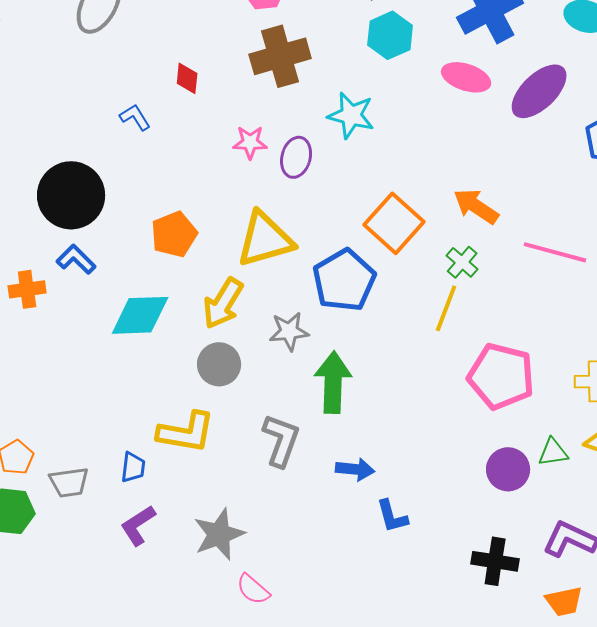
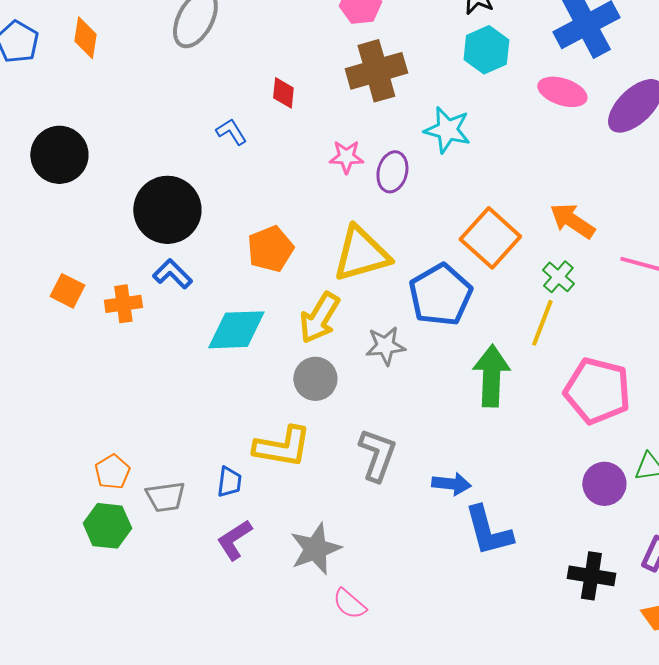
green arrow: (333, 382) -> (491, 376), moved
blue L-shape: (392, 516) -> (488, 531), size x1.5

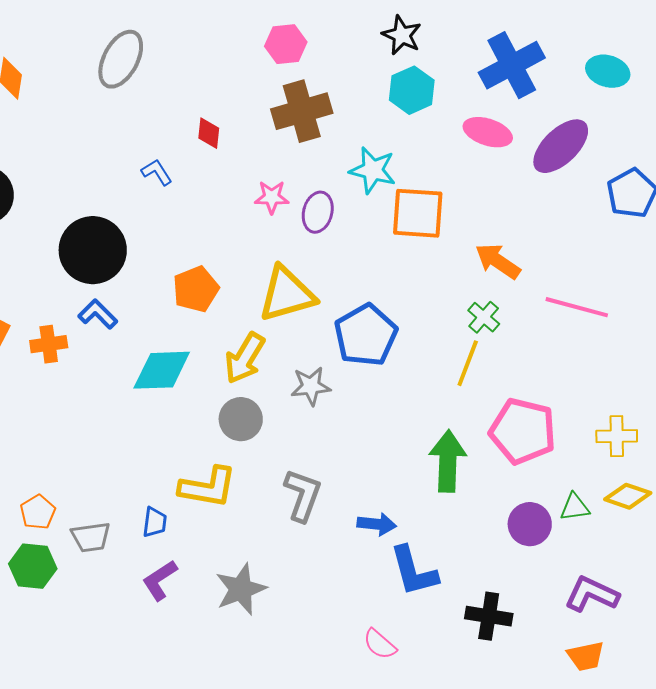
orange square: (490, 238) -> (418, 213), moved, turned -38
green arrow: (491, 376) -> (448, 461), moved
black cross: (591, 576) -> (489, 616), moved
pink semicircle: (349, 604) -> (380, 644), moved

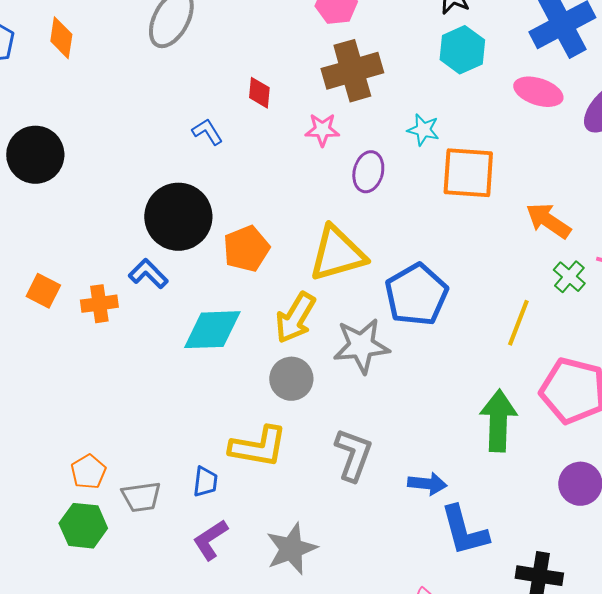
cyan star: (373, 170) -> (423, 130), size x0.7
pink star: (272, 197) -> (322, 130), moved
black circle: (93, 250) -> (178, 217), moved
green cross: (484, 317) -> (569, 277), moved
gray star: (311, 386) -> (361, 346), size x1.4

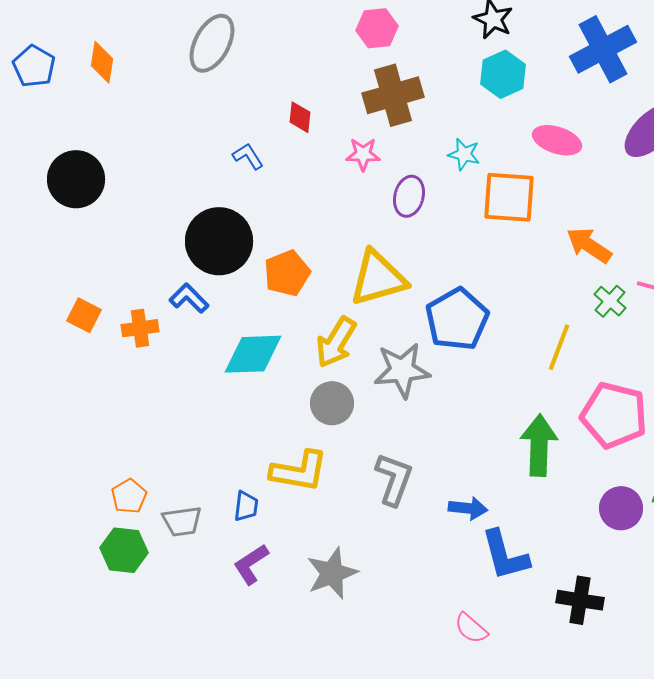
pink ellipse: (538, 92) -> (557, 140), moved

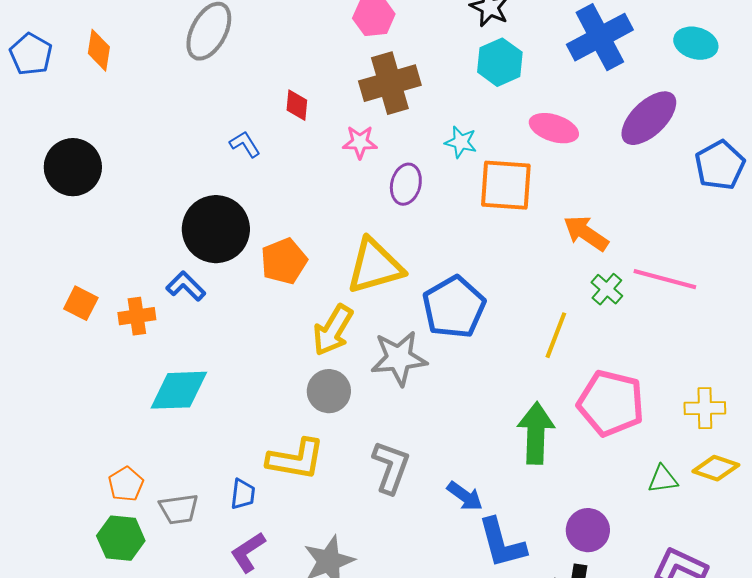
cyan diamond: (253, 354) -> (179, 390), moved
blue arrow: (468, 508) -> (465, 496), turned 30
purple circle: (621, 508) -> (588, 530), moved

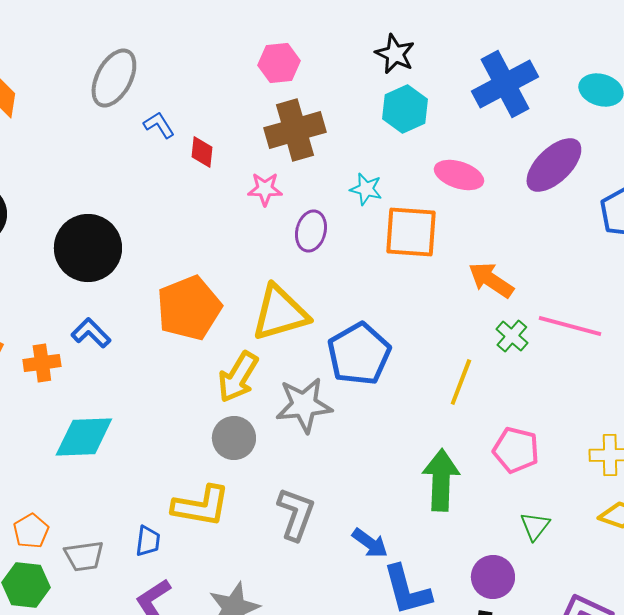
blue L-shape: (245, 144) -> (159, 125), moved
black circle: (216, 229) -> (88, 248), moved
orange pentagon: (284, 261) -> (189, 308), size x1.4
pink pentagon: (611, 403) -> (516, 450), size x0.7
green triangle: (663, 479) -> (535, 526), moved, turned -44

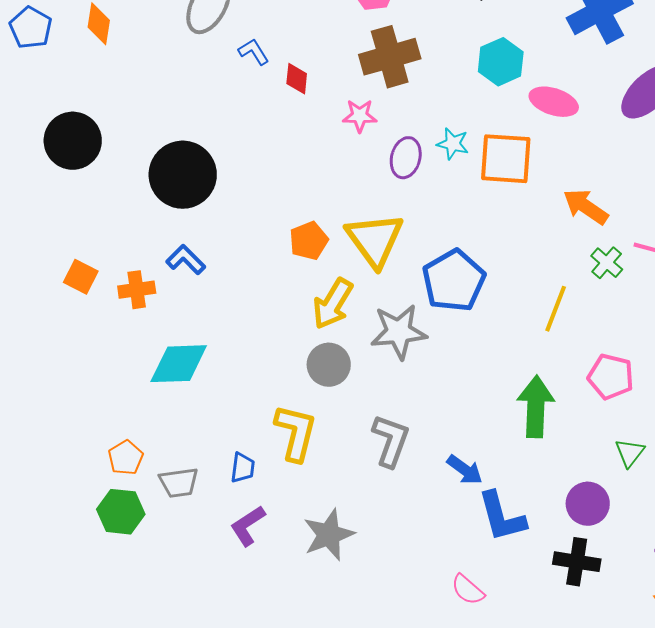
cyan hexagon: (405, 109) -> (501, 62), moved
cyan star: (366, 189) -> (453, 144), moved
orange pentagon: (189, 308) -> (309, 241), moved, size x0.6
yellow triangle: (280, 313) -> (375, 240), turned -50
yellow L-shape: (201, 506) -> (296, 433), turned -86

